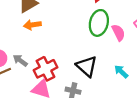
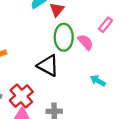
black triangle: (87, 66) -> (48, 66), moved

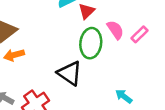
pink semicircle: (86, 42) -> (115, 30), moved

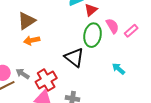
cyan arrow: (124, 96) -> (118, 69), moved

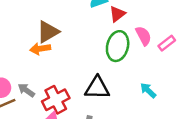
brown triangle: (27, 21) -> (48, 32), moved
black triangle: (74, 58) -> (97, 88), moved, turned -40

